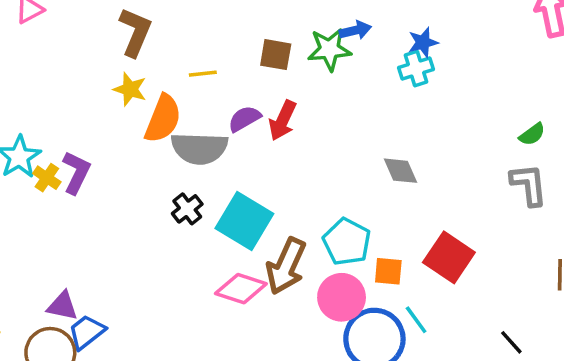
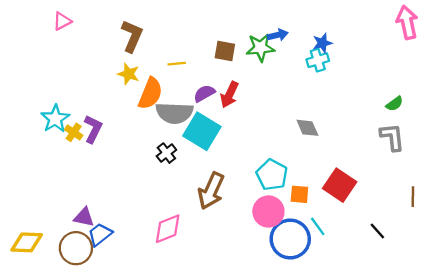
cyan square: (244, 221) -> (202, 131), moved
brown arrow: (286, 266) -> (211, 191), moved
pink diamond: (241, 289) -> (168, 229), moved, turned -40
black line: (511, 342) -> (377, 231), moved

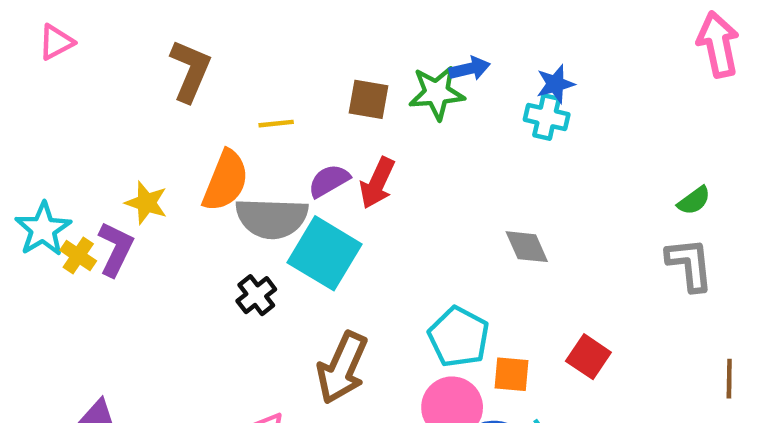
cyan cross: (318, 60) -> (547, 117), turned 30
yellow star: (129, 74) -> (146, 203), moved
red square: (340, 185) -> (588, 357), size x0.7

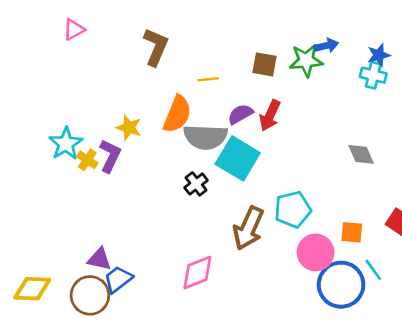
cyan pentagon: (459, 337) -> (293, 209), moved, turned 30

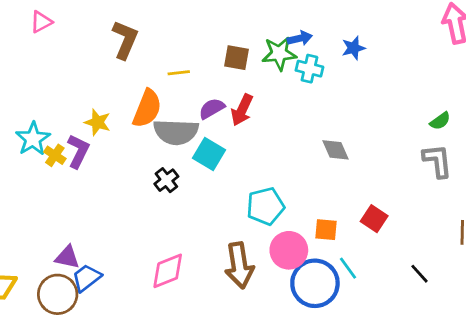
cyan cross: (373, 75) -> (309, 69), moved
cyan square: (238, 158) -> (209, 154), size x0.7
brown arrow: (248, 228) -> (239, 265), moved, turned -33

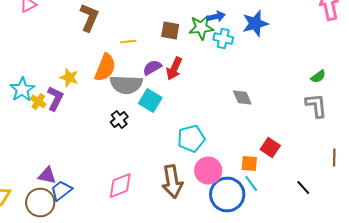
blue star: (353, 48) -> (255, 24), size x1.5
orange square: (326, 230) -> (249, 164), moved

